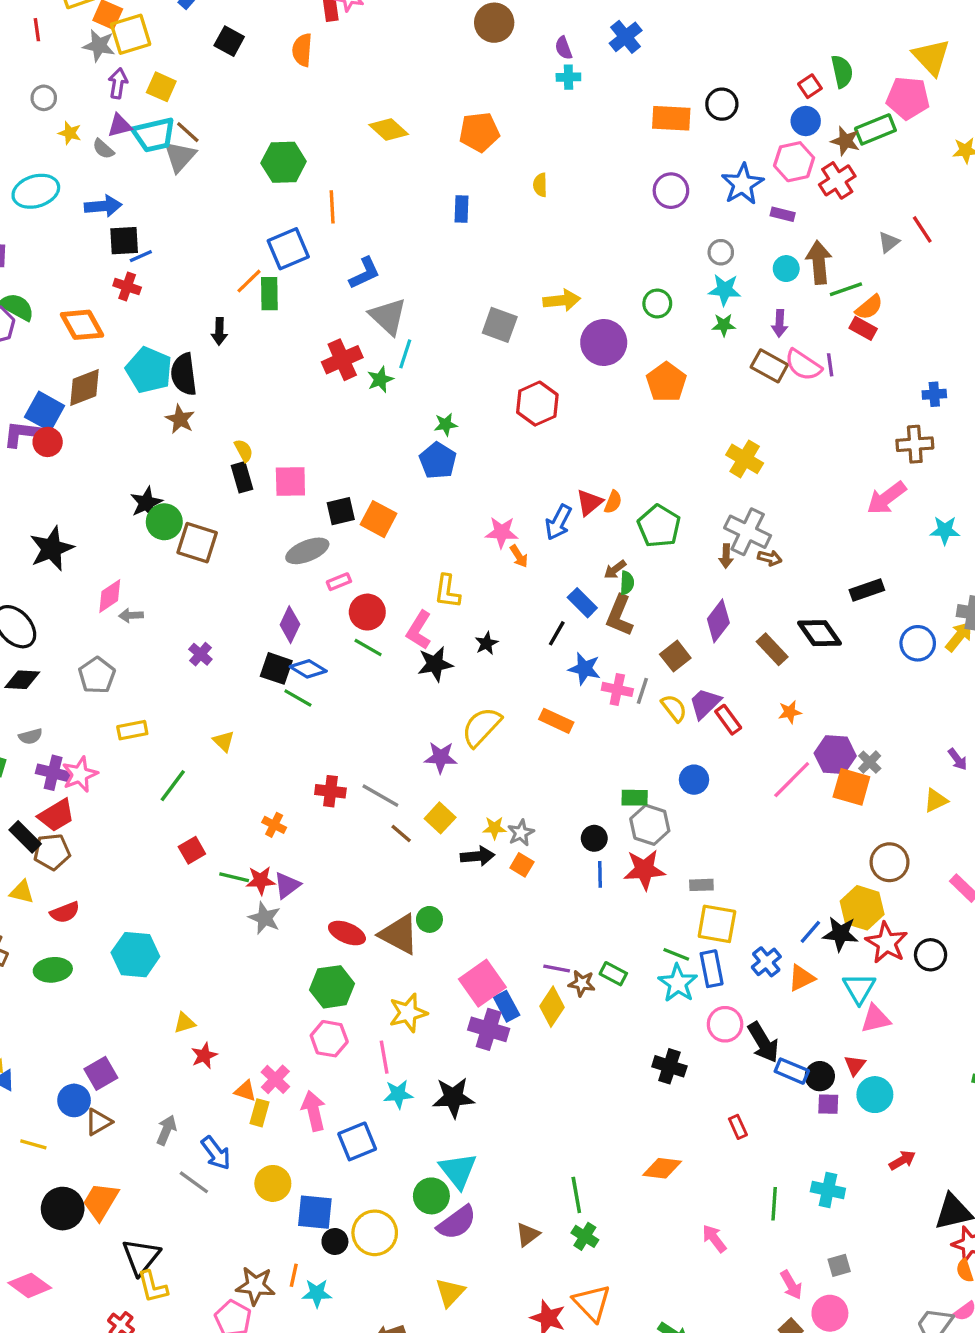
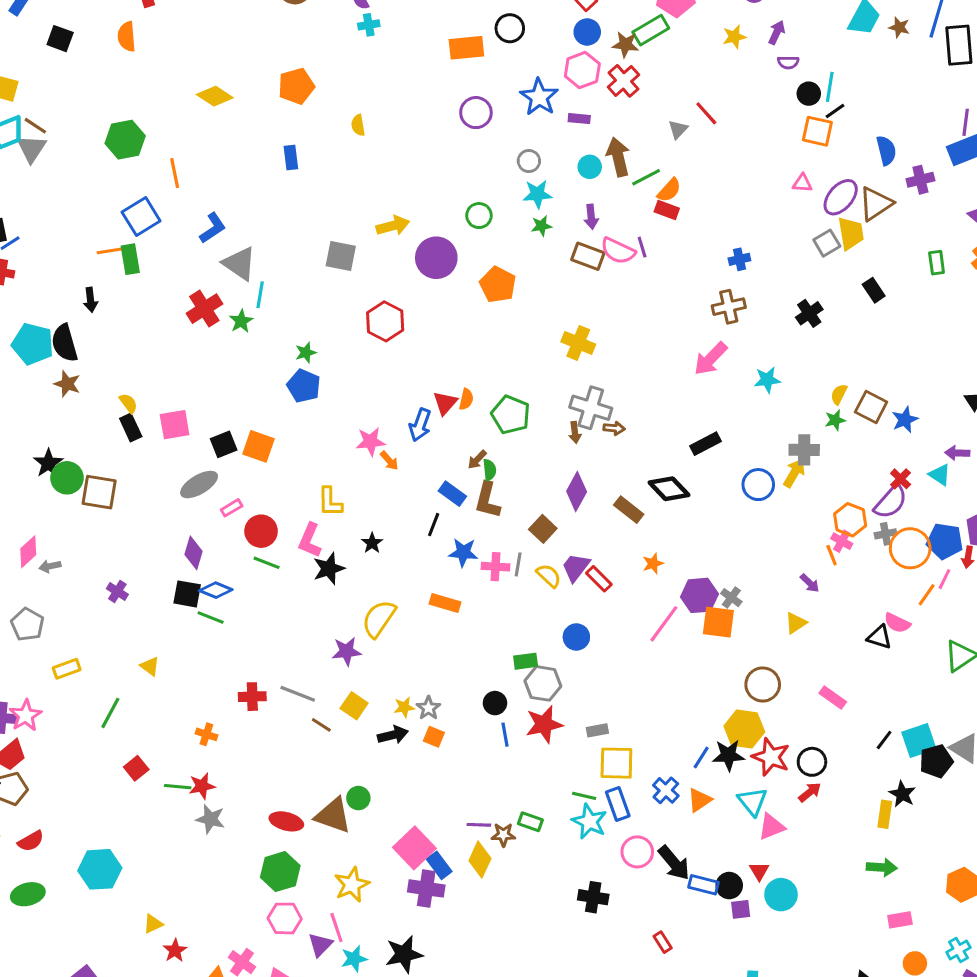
orange line: (249, 281) -> (110, 251), turned 44
purple triangle: (287, 885) -> (320, 945), moved
red arrow: (902, 1160) -> (810, 792), moved

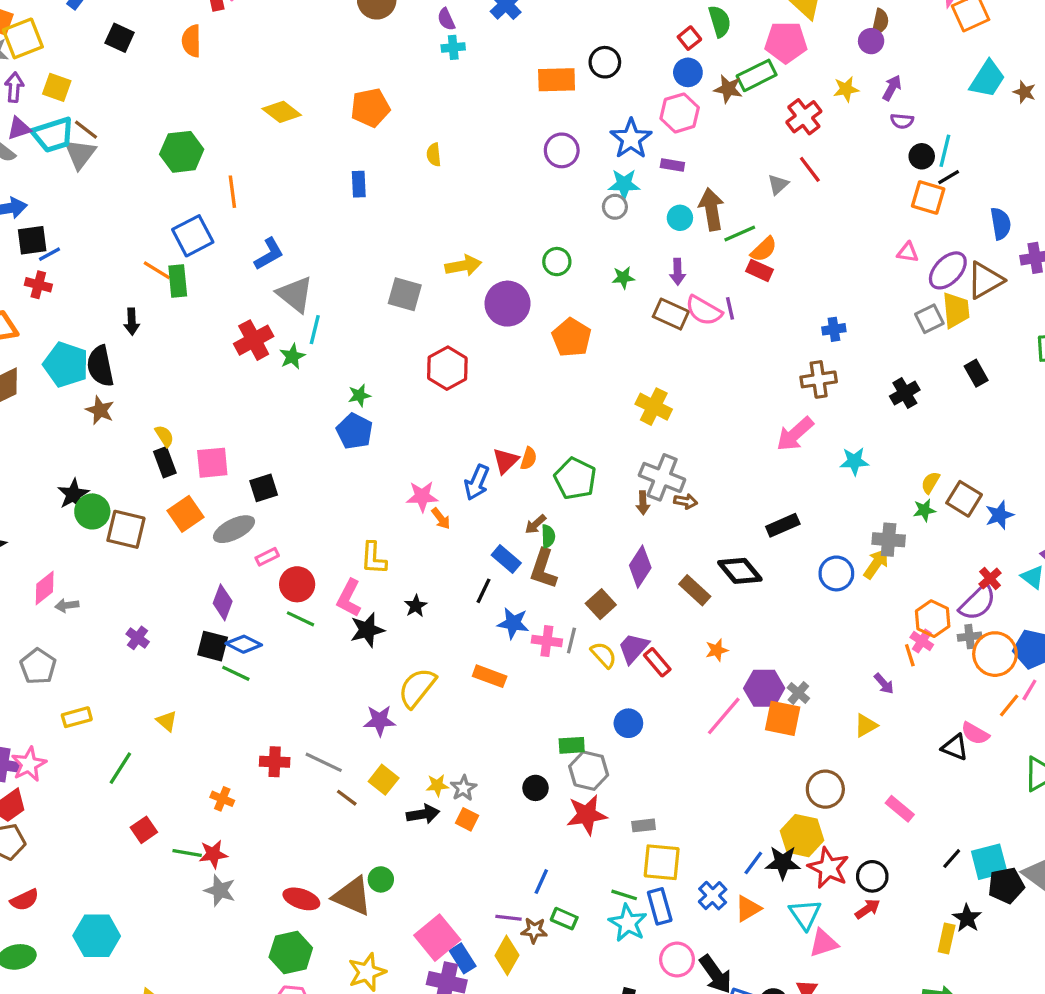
red cross: (624, 81) -> (804, 117), moved
cyan star: (537, 194) -> (624, 184), moved
orange line: (110, 251) -> (157, 270), turned 36
orange square: (259, 446) -> (186, 514), moved, turned 32
blue line: (505, 735) -> (541, 882), moved, turned 30

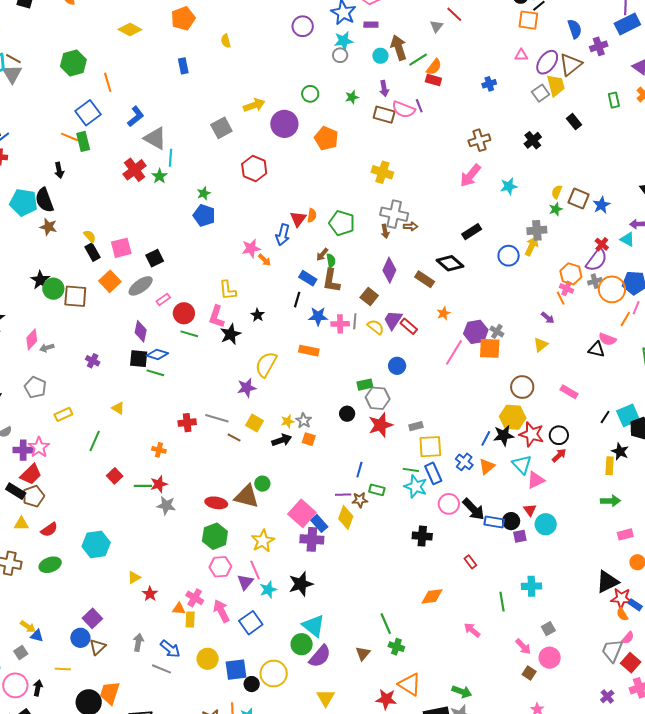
gray square: (405, 294) -> (221, 128), turned -35
blue cross: (834, 329) -> (489, 84), moved

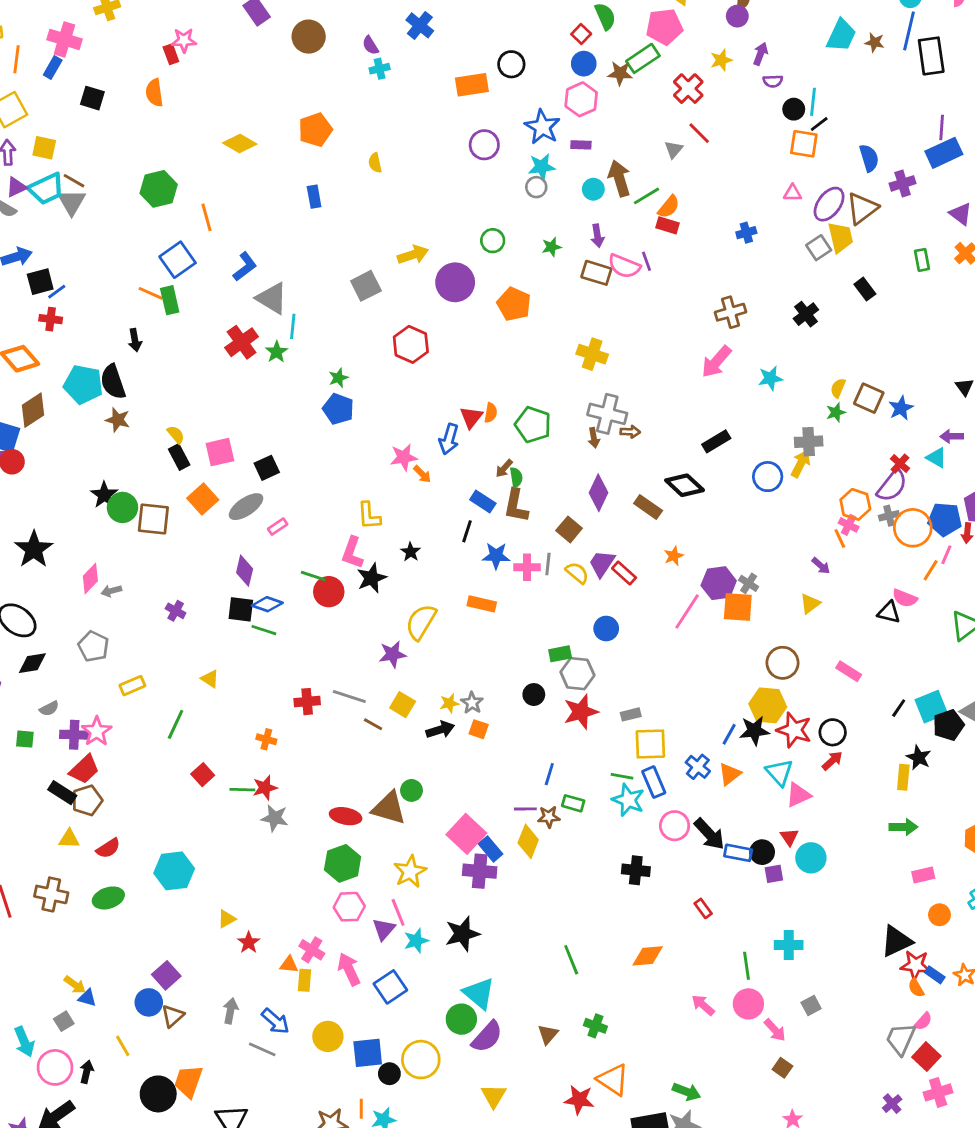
red circle: (184, 313) -> (329, 592), moved
green line: (386, 624) -> (571, 960), moved
pink circle: (550, 658) -> (748, 1004), moved
yellow line: (63, 669) -> (123, 1046), turned 56

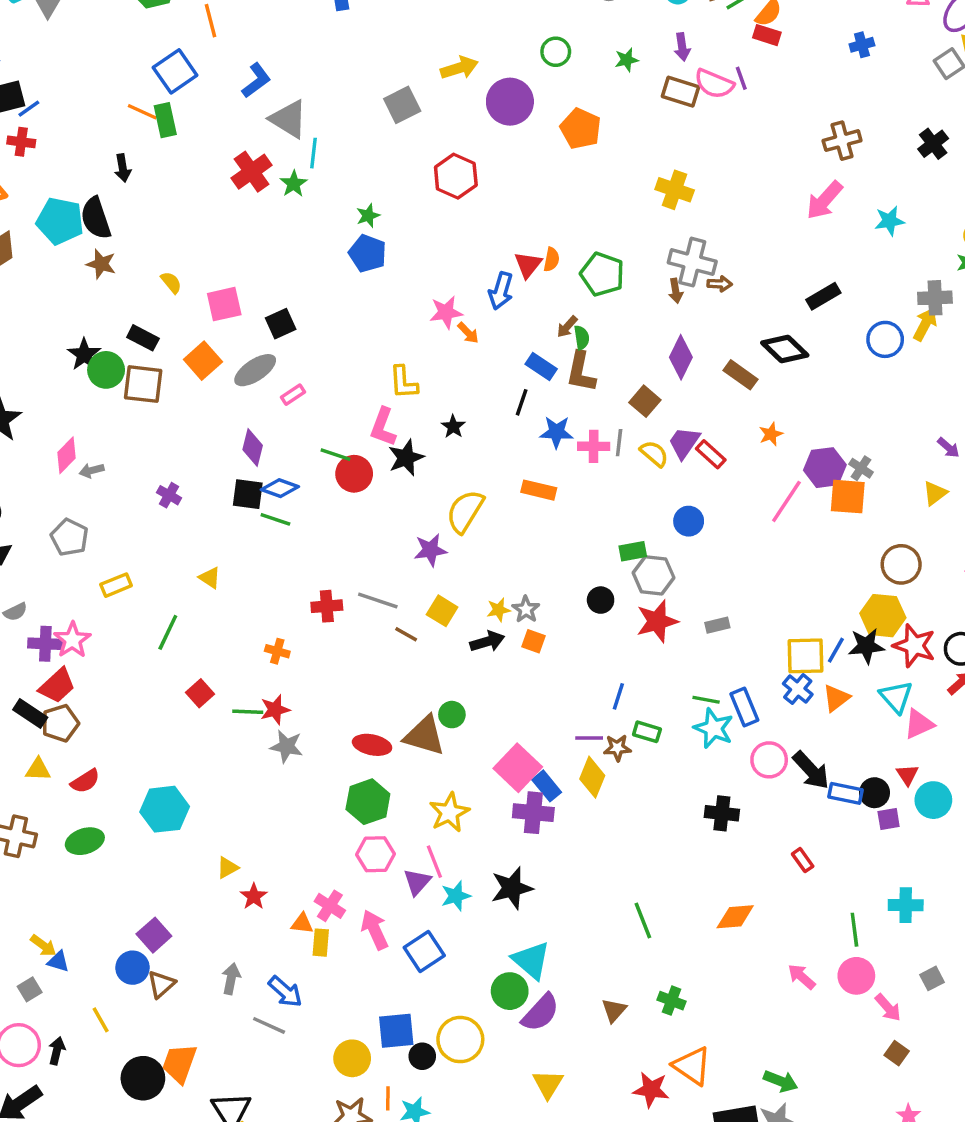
black rectangle: (179, 457) -> (143, 338), moved, turned -35
yellow square: (650, 744) -> (805, 656), moved
yellow circle: (328, 1036) -> (352, 1058), moved

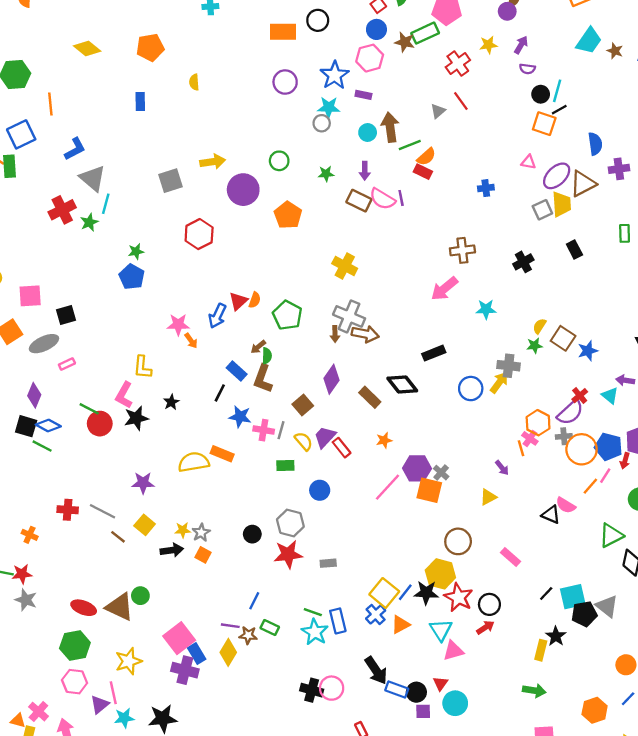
brown arrow: (720, 284) -> (365, 334), size x1.6
yellow semicircle: (465, 511) -> (194, 462), moved, turned 40
green rectangle: (633, 551) -> (285, 466), moved
yellow square: (805, 656) -> (384, 593), turned 32
pink circle: (769, 760) -> (332, 688), moved

